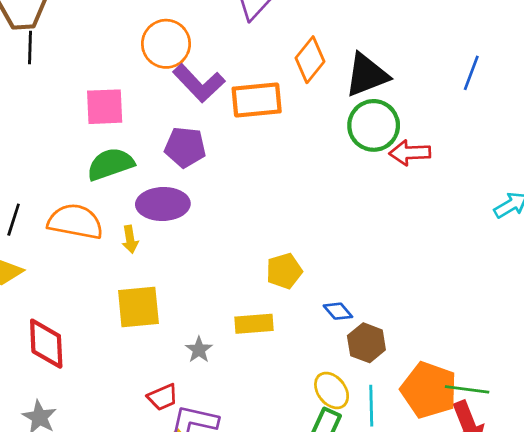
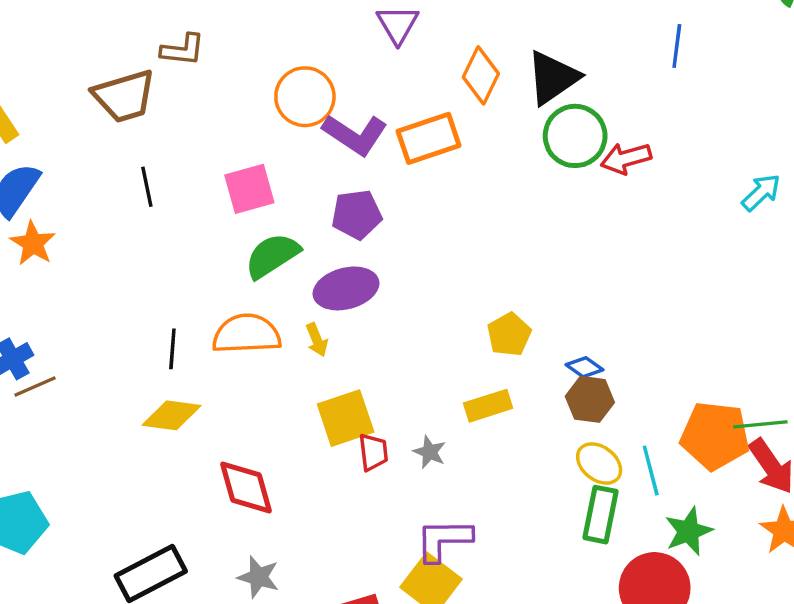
black line: (30, 48) -> (147, 187), moved
brown hexagon: (366, 343) -> (590, 399), moved
red trapezoid: (163, 397) -> (373, 452), moved, turned -60

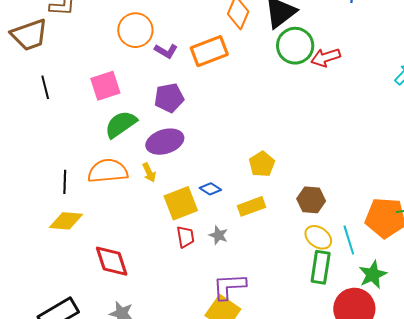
purple L-shape: (355, 134) -> (166, 51), size x0.6
blue diamond: (585, 367) -> (210, 189), moved
yellow square: (346, 418) -> (181, 203), moved

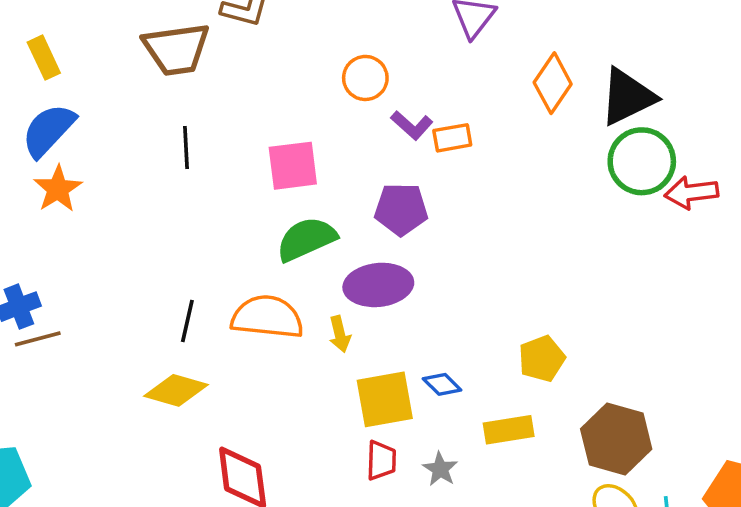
orange circle: (135, 30) -> (365, 78), size x0.7
orange rectangle: (209, 51) -> (452, 138), moved, size x0.6
brown hexagon: (311, 200) -> (616, 439), size x1.4

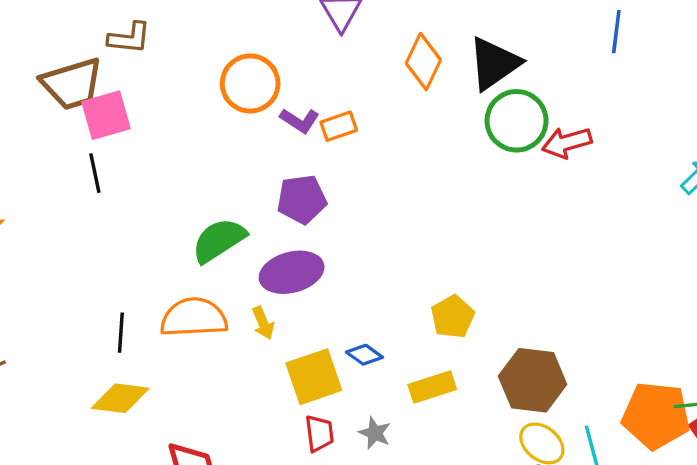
orange circle: (365, 78) -> (250, 83), size x1.4
pink square: (293, 166) -> (106, 115), moved

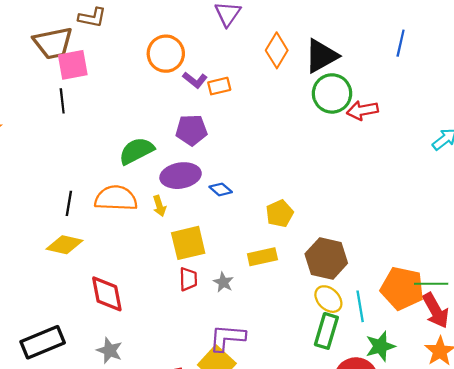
blue diamond: (364, 355) -> (221, 189), moved

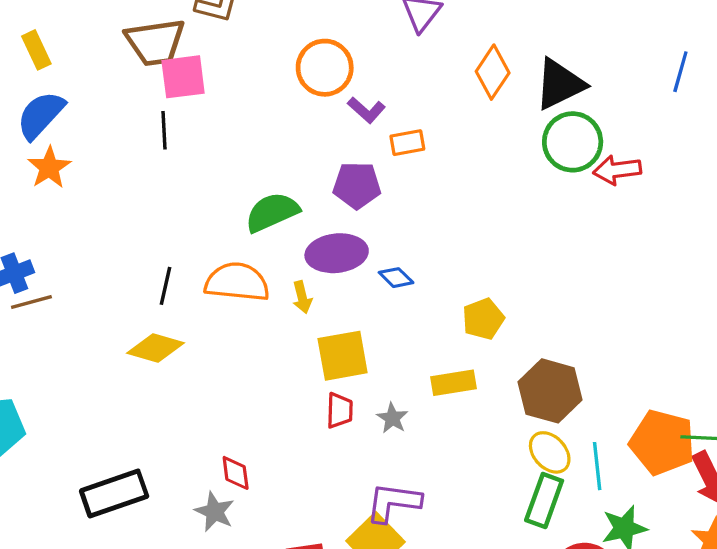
orange rectangle: (219, 86) -> (407, 143), moved
red diamond: (107, 294) -> (236, 473), moved, size x0.6

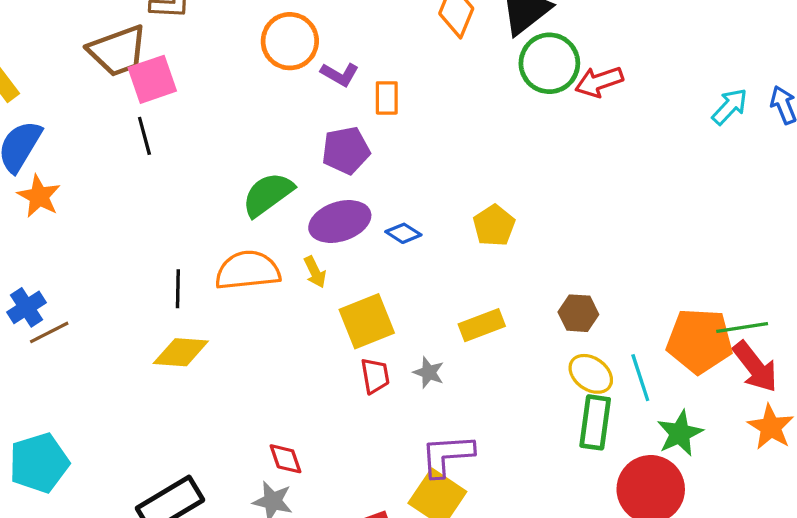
orange rectangle: (407, 143) -> (387, 98), turned -68
yellow pentagon: (483, 319) -> (494, 225), moved
brown hexagon: (550, 391) -> (578, 313), size x0.6

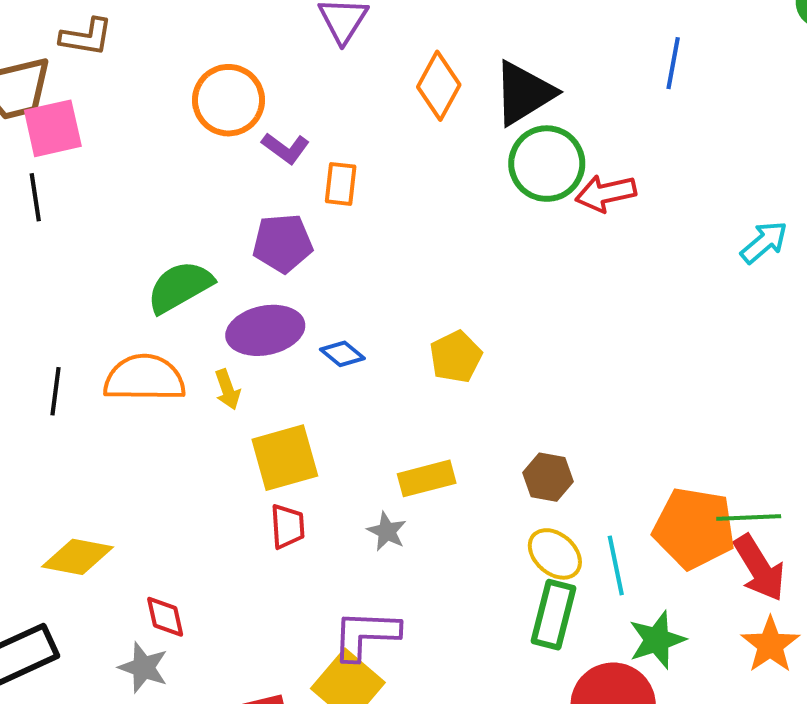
yellow diamond: (181, 352) -> (78, 557), moved
gray star: (429, 373) -> (387, 531), moved

